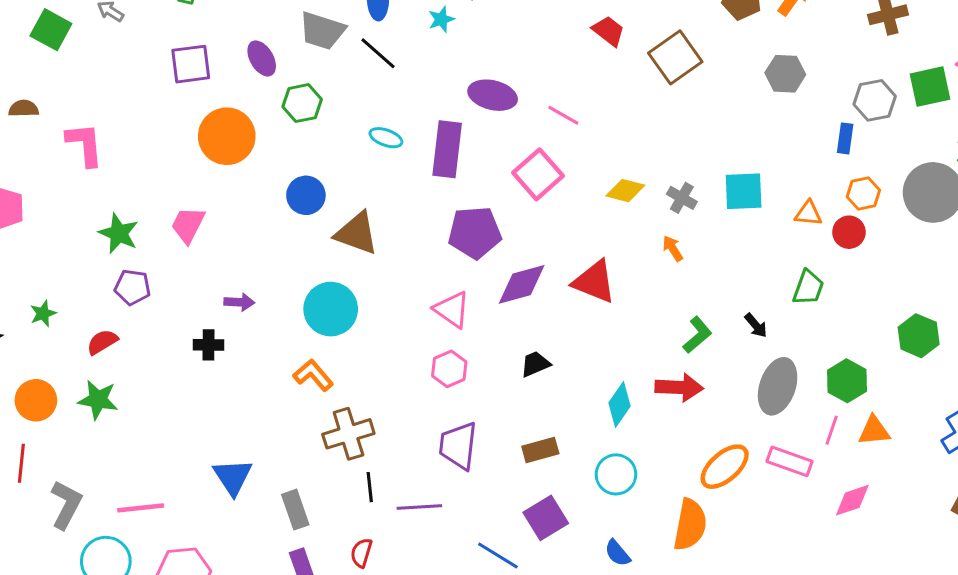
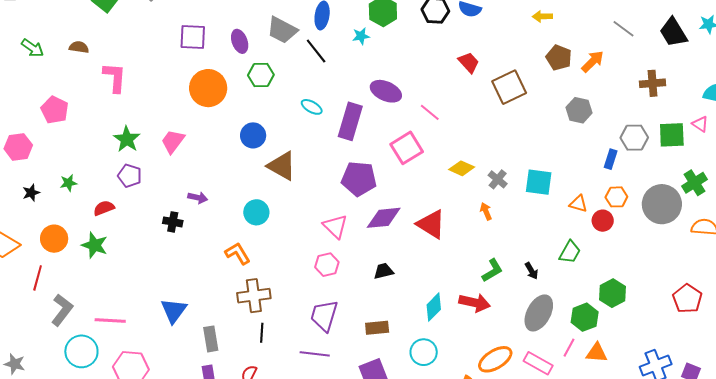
cyan circle: (331, 309) -> (256, 212), size x0.7
green hexagon: (919, 336) -> (613, 293), moved
purple line: (419, 507) -> (315, 354), moved

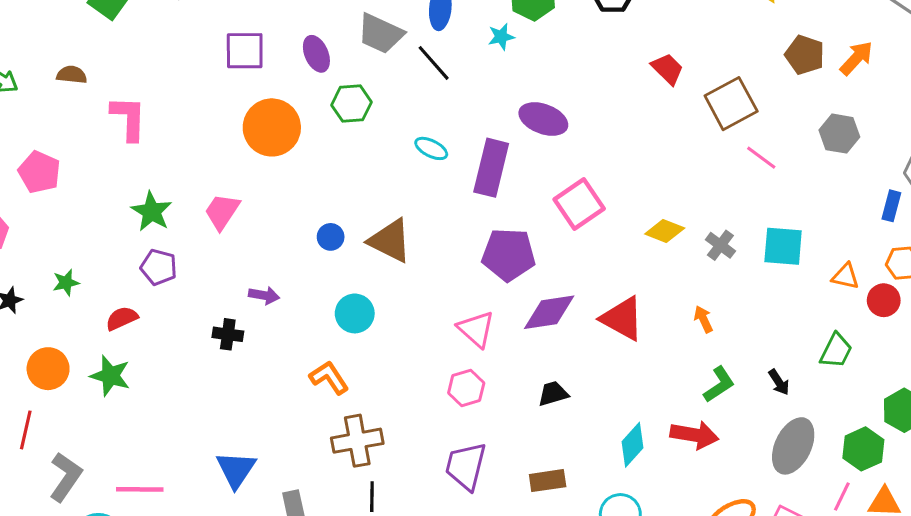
pink line: (430, 112) -> (761, 158), moved
blue circle: (253, 135) -> (331, 237), moved, size x0.7
orange arrow: (486, 211) -> (703, 319), moved

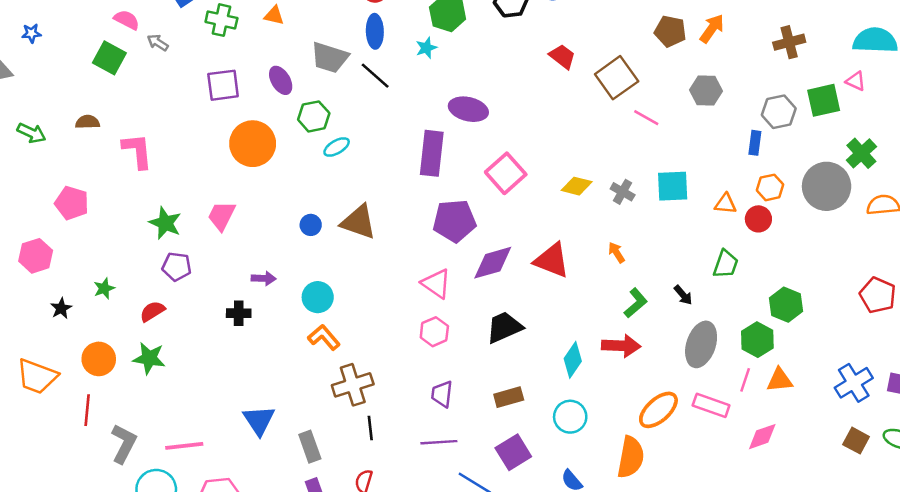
cyan ellipse: (431, 148) -> (337, 147), moved, turned -50
cyan circle: (355, 313) -> (318, 297), moved
black trapezoid: (553, 394) -> (504, 327), size x1.5
purple trapezoid: (466, 466) -> (442, 394), size x0.7

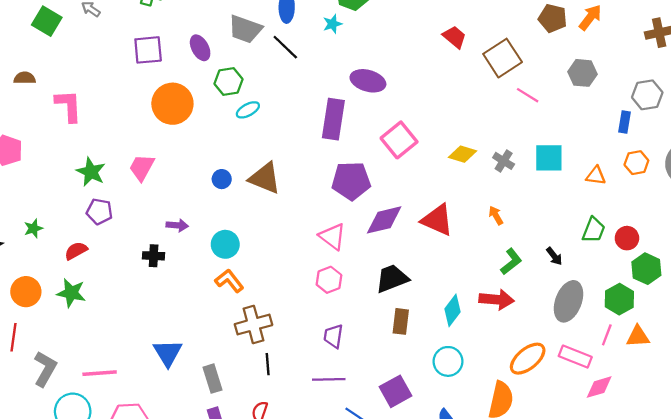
red circle: (758, 219) -> (627, 238), moved
brown rectangle: (509, 397) -> (401, 321), moved, turned -70
pink diamond: (762, 437) -> (599, 387), moved

